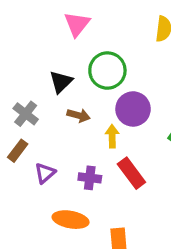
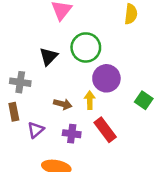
gray cross: (26, 114) -> (20, 82), turned -30
brown arrow: (79, 115) -> (63, 104), moved
brown rectangle: (18, 151) -> (14, 112), turned -48

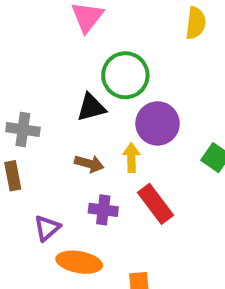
black triangle: (49, 56) -> (91, 107), moved, turned 30
purple triangle: (36, 130) -> (47, 228), moved

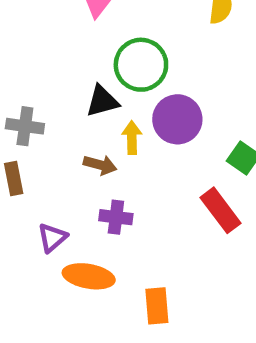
yellow arrow: (131, 158) -> (132, 138), moved
red rectangle: (156, 204) -> (221, 210), moved

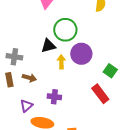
brown arrow: (100, 165) -> (29, 78), moved

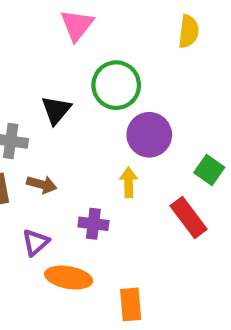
black triangle: (48, 46) -> (56, 110), moved, turned -35
yellow arrow: (61, 62) -> (129, 182), moved

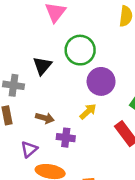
yellow arrow: (129, 182) -> (88, 111), turned 48
brown arrow: (42, 184) -> (45, 118), moved

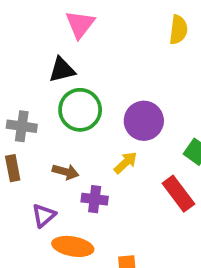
green circle: (80, 50) -> (80, 110), moved
black triangle: (42, 66) -> (62, 70), moved, turned 36

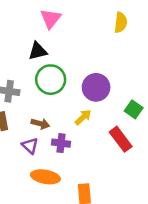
purple triangle: (44, 215) -> (30, 146), moved, turned -36

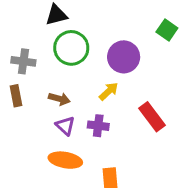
green square: (134, 109) -> (167, 30), moved
purple cross: (61, 143) -> (98, 126), moved
purple triangle: (30, 146) -> (65, 126), moved

